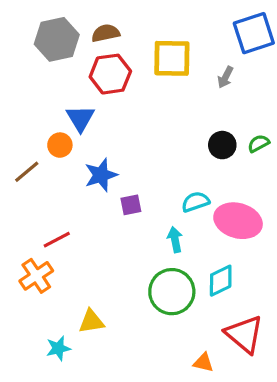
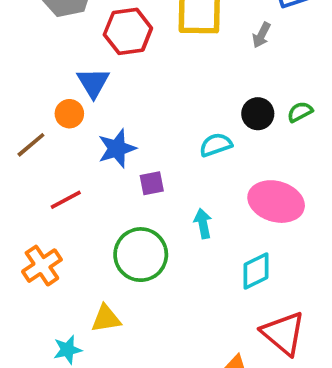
cyan semicircle: (195, 202) -> (216, 145), moved
red line: (57, 240) -> (66, 200), moved
green circle: (172, 292) -> (141, 255), moved

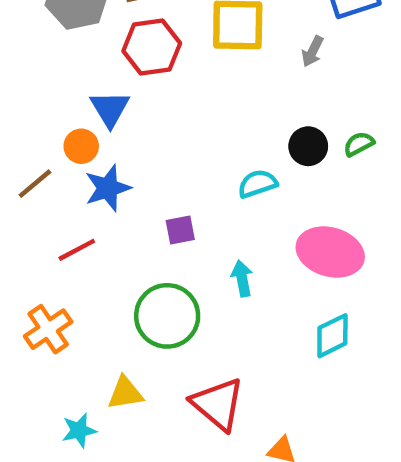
blue star: (117, 148) -> (108, 188), moved
cyan diamond: (256, 271) -> (332, 336), moved
red triangle: (283, 333) -> (218, 404), moved

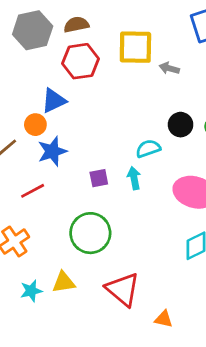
gray arrow: (313, 51) -> (169, 68), moved, turned 78
blue triangle: (110, 109) -> (54, 101), turned 36
cyan arrow: (242, 278) -> (134, 178), moved
cyan star: (79, 430) -> (31, 291), moved

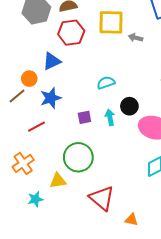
orange circle: (35, 125) -> (29, 79), moved
black circle: (181, 125) -> (129, 106), moved
cyan semicircle: (148, 149) -> (106, 83), moved
yellow triangle: (64, 282) -> (58, 181), moved

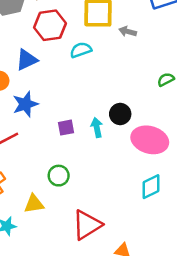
cyan semicircle: (106, 83) -> (81, 50), moved
green circle: (78, 157) -> (59, 176), size x0.6
red triangle: (102, 198) -> (87, 225), turned 48

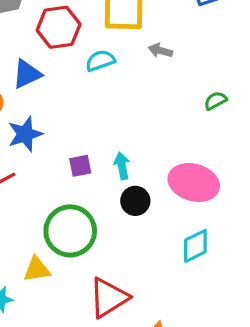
gray arrow: (128, 31) -> (160, 51), moved
black circle: (120, 114) -> (135, 201), moved
green circle: (59, 176) -> (70, 231), size x1.8

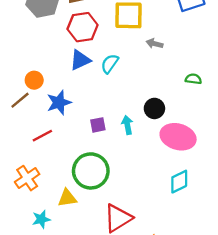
cyan semicircle: (100, 61) -> (110, 64), moved, turned -36
blue triangle: (27, 74) -> (80, 60), moved
green semicircle: (215, 101) -> (193, 79), turned 35
black circle: (135, 201) -> (154, 108), moved

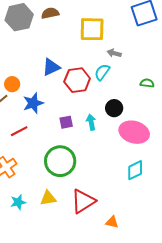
red hexagon: (83, 27) -> (77, 80), moved
cyan semicircle: (110, 64) -> (102, 72), moved
yellow triangle: (67, 198) -> (48, 198), moved

